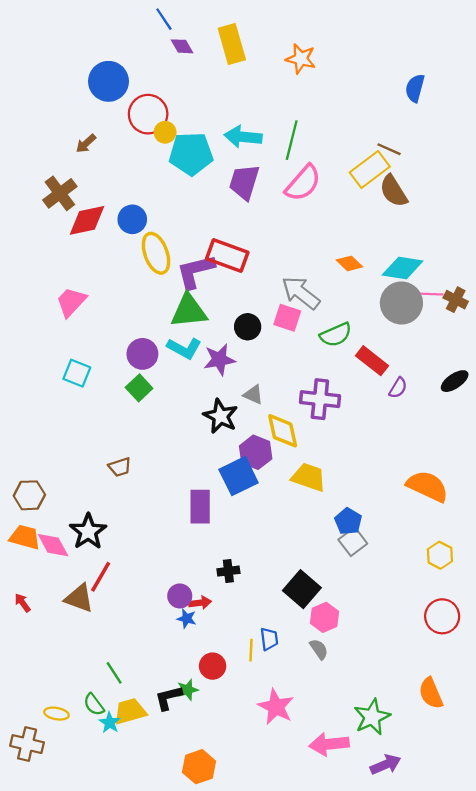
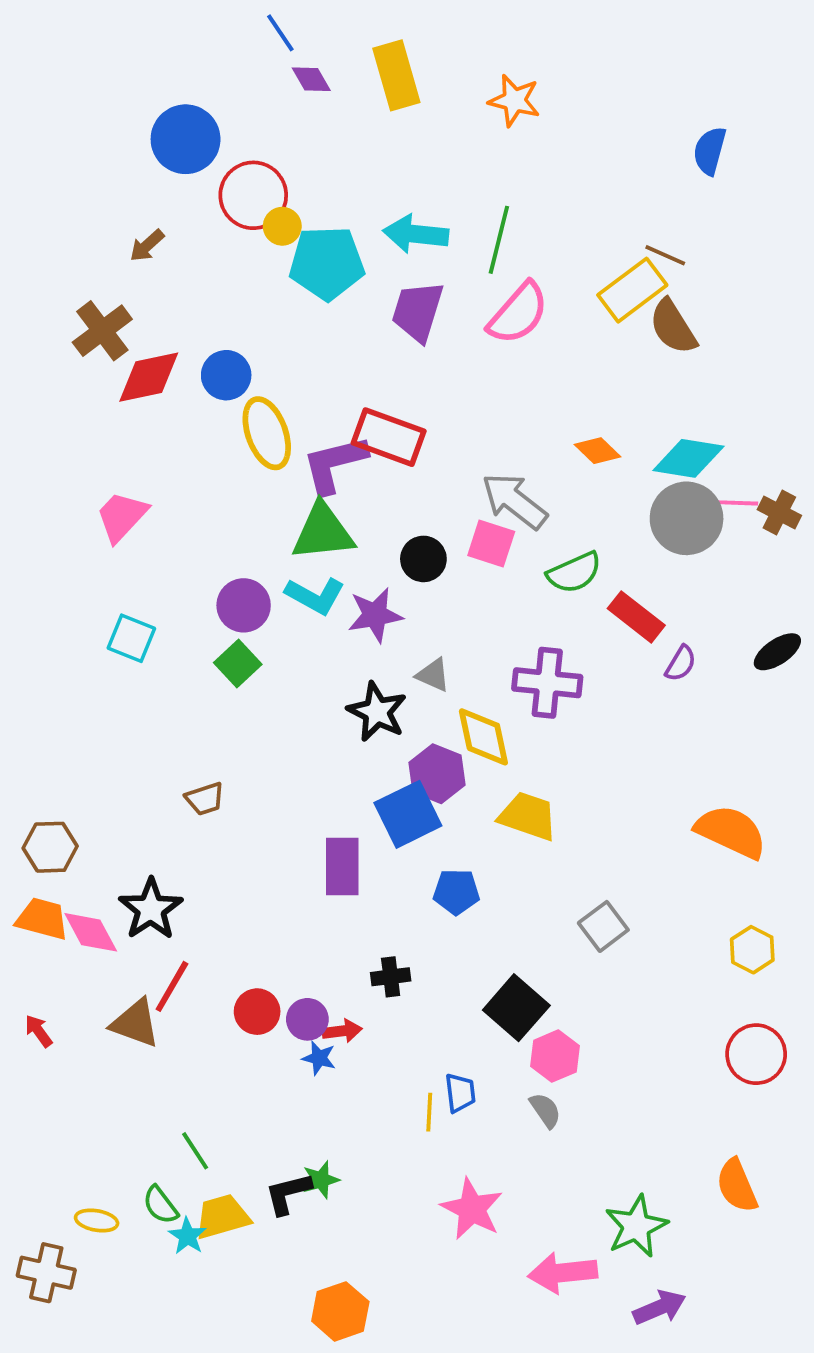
blue pentagon: (348, 521) -> (456, 892), moved, turned -30
red circle: (213, 666) -> (257, 1012), moved

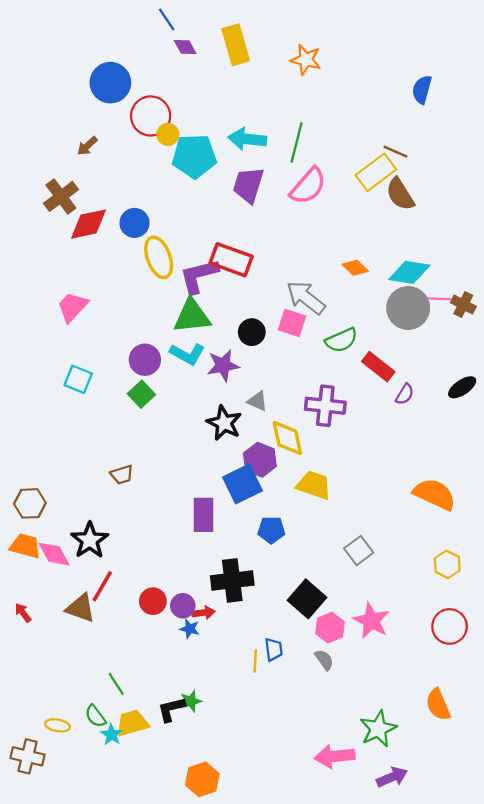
black cross: (391, 977) -> (232, 580), size x1.8
pink star: (472, 1209) -> (371, 621), moved

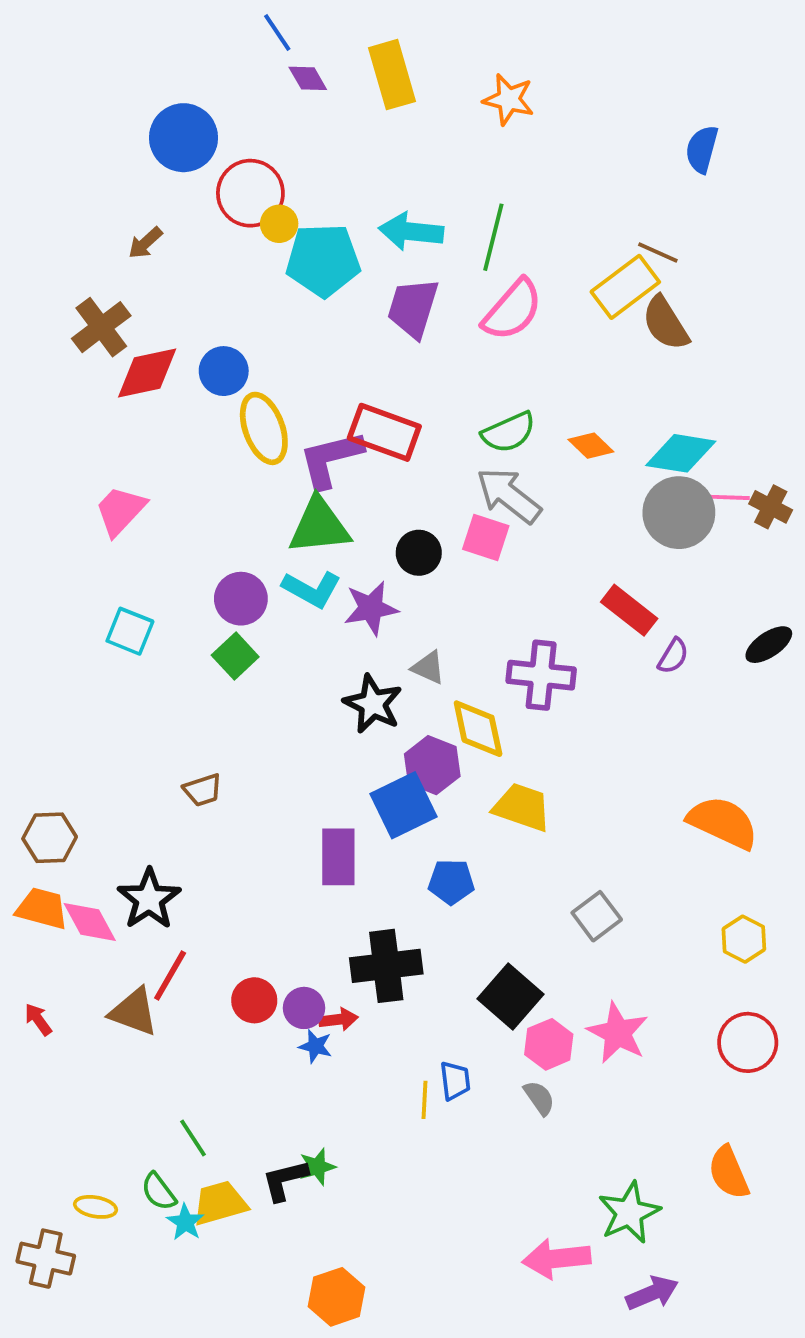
green semicircle: (341, 340) -> (509, 432), moved

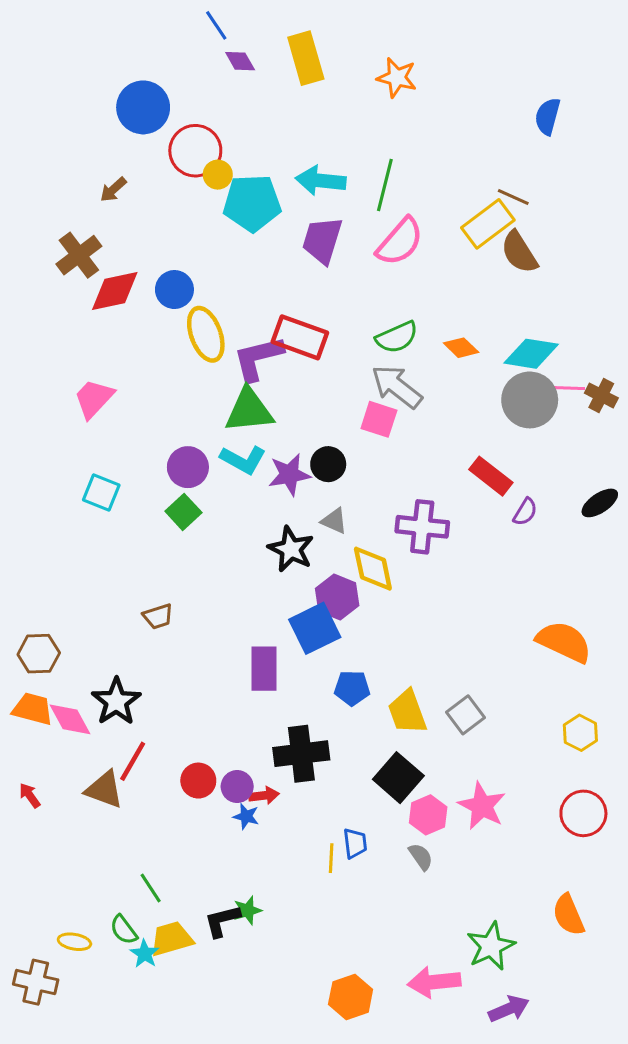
black circle: (419, 553) -> (328, 464), moved
yellow trapezoid: (522, 807) -> (407, 712), moved, turned -129
orange hexagon: (337, 1297) -> (351, 997), moved

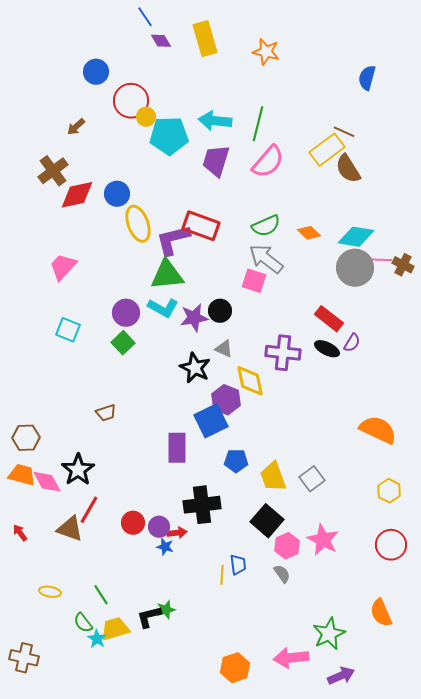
blue circle: (143, 107) -> (96, 72), size x0.7
black ellipse: (600, 503) -> (327, 349), moved, turned 60
yellow ellipse: (74, 942) -> (50, 592), moved

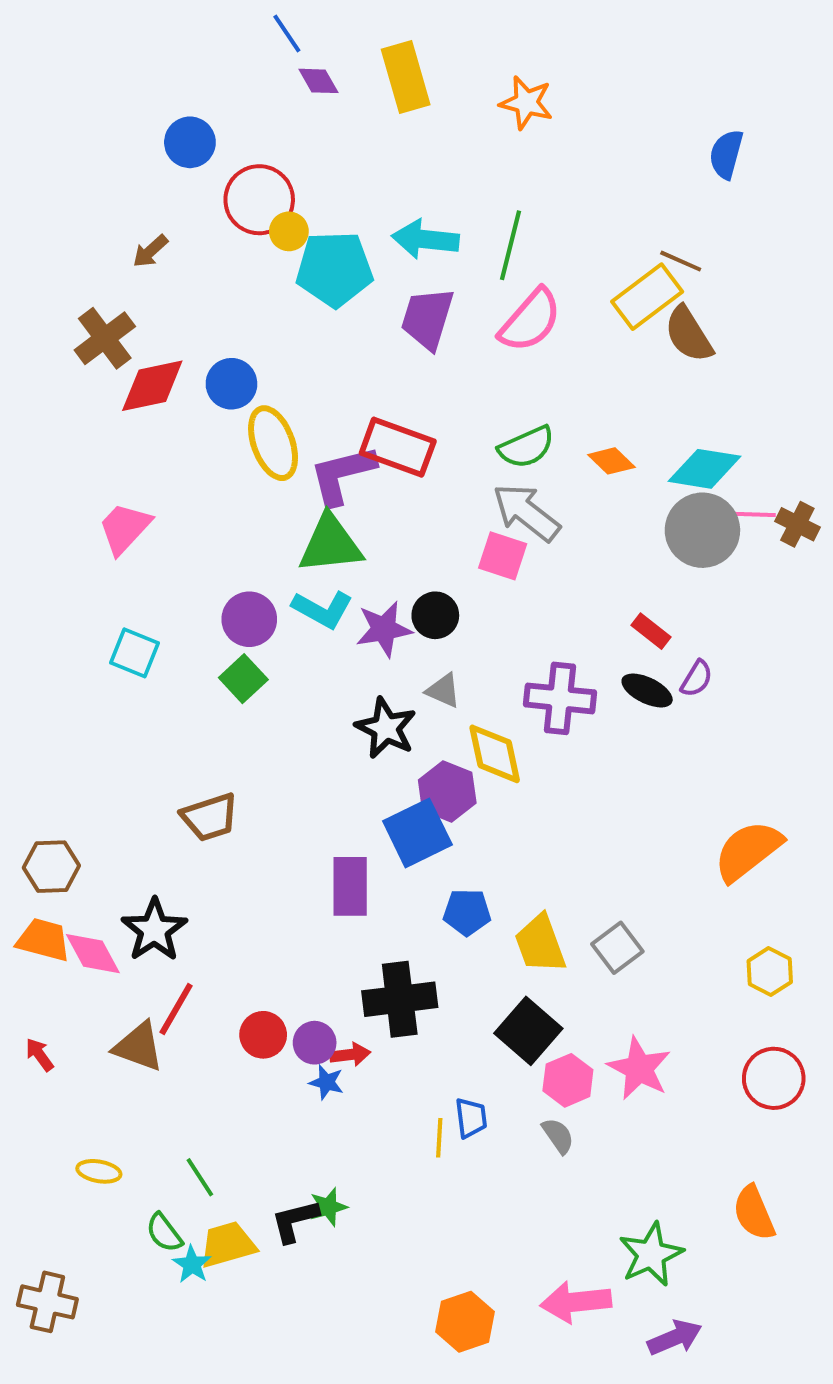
red rectangle: (329, 319) -> (651, 631), size x0.7
brown trapezoid: (106, 413) -> (210, 817), size x1.4
orange semicircle: (378, 430) -> (748, 851), turned -63

